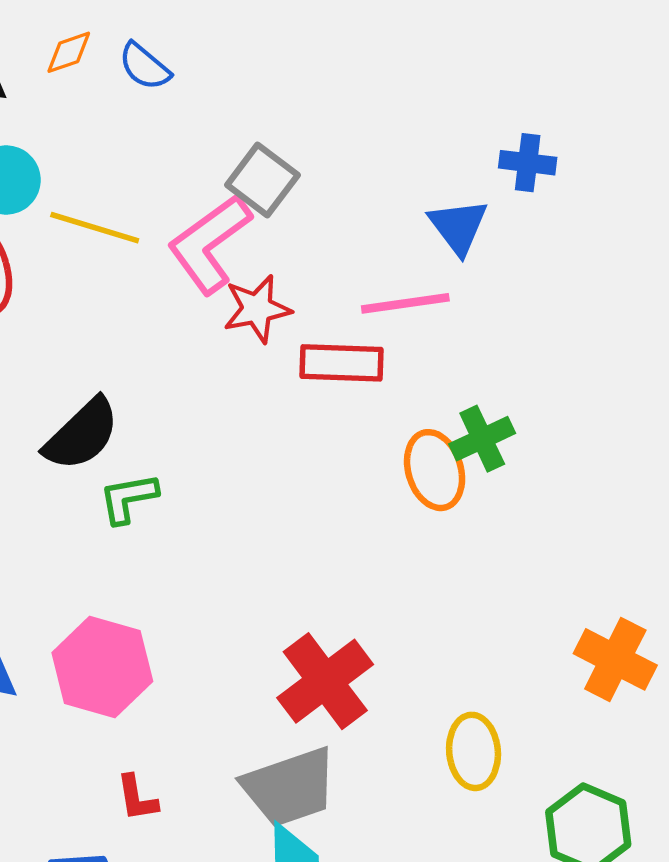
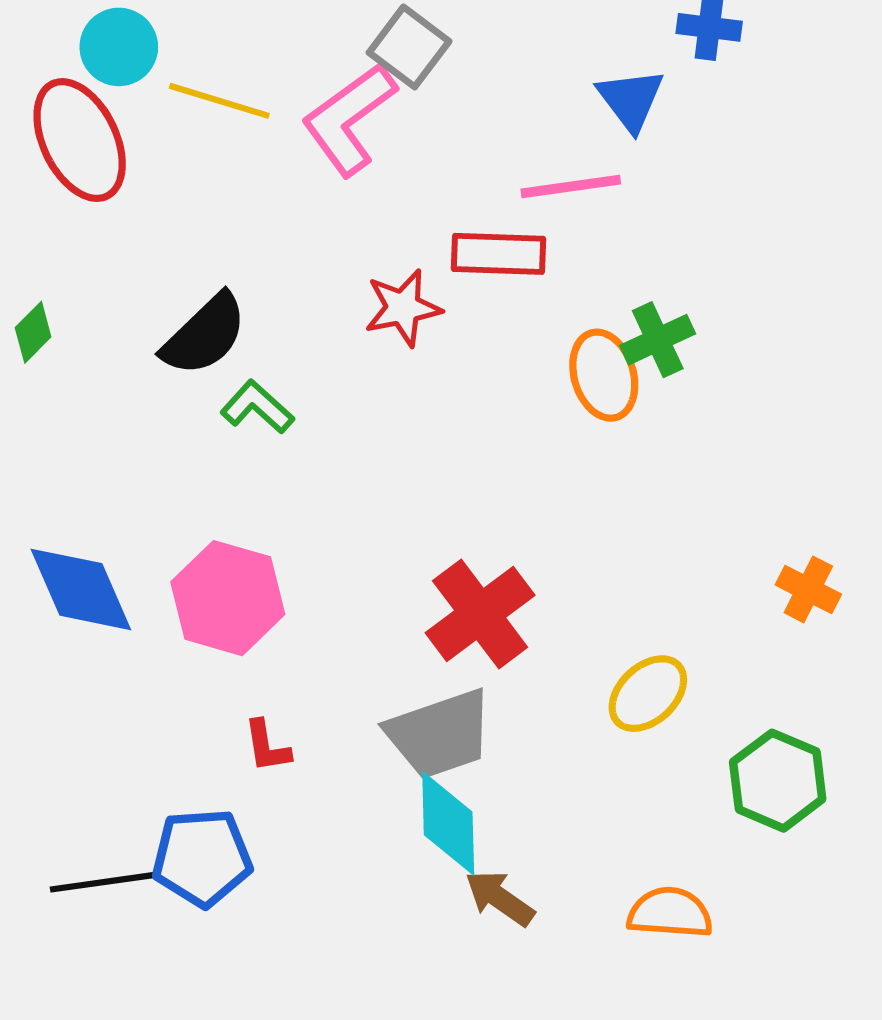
red star: (257, 309) -> (403, 308), moved
green L-shape: (128, 498) -> (257, 407), turned 52
orange cross: (615, 659) -> (808, 589), size x0.7
yellow ellipse: (474, 751) -> (648, 694), turned 52

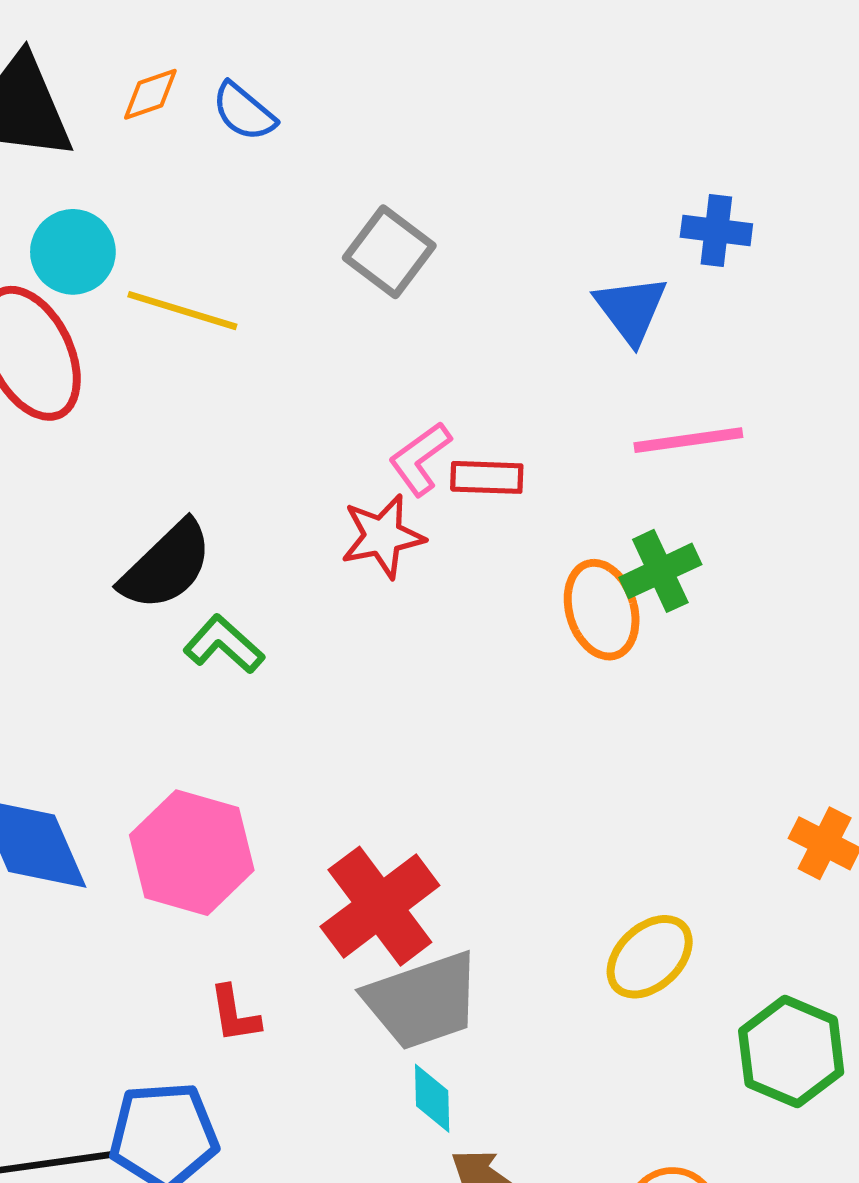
pink L-shape: (349, 119) -> (420, 459), moved, size x0.6
pink line: (571, 187) -> (688, 440), moved
red rectangle: (498, 254) -> (487, 477), size x0.7
red cross: (480, 614) -> (380, 906), moved
cyan diamond: (448, 823) -> (432, 1098), size x0.6

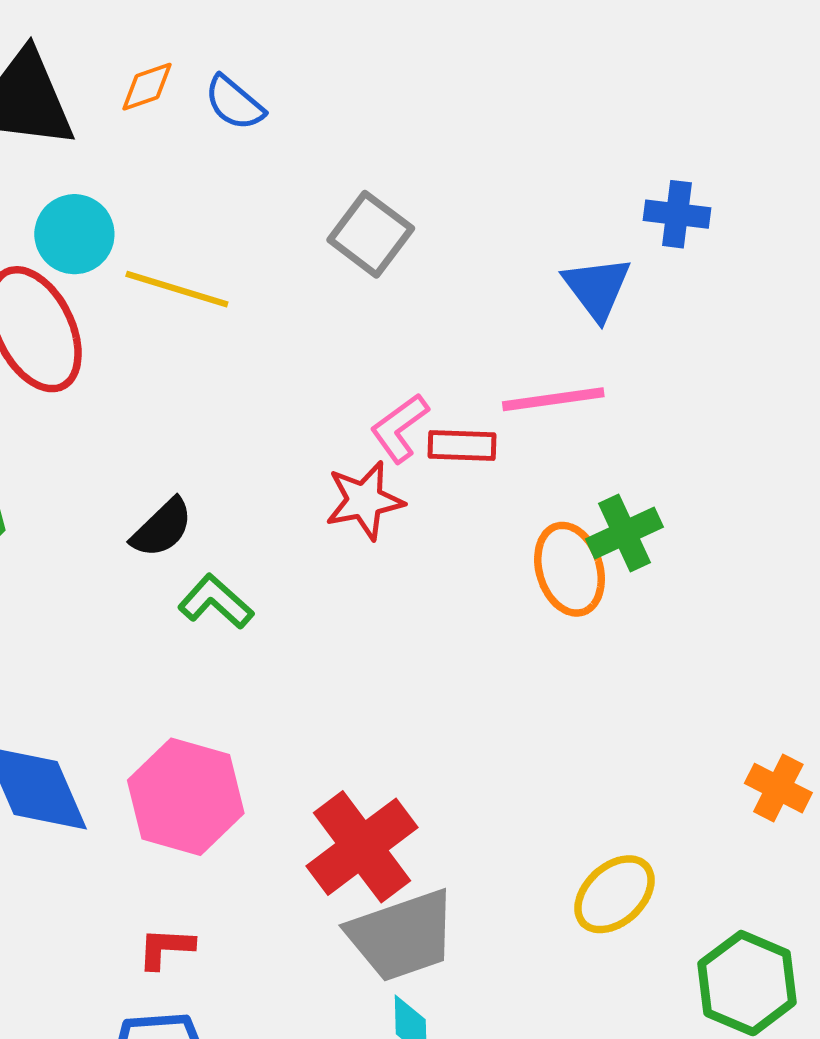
pink line: (688, 440) -> (553, 399), moved
black semicircle: (166, 566) -> (162, 528), size x0.7
red L-shape: (234, 1014) -> (166, 948), moved, turned 102

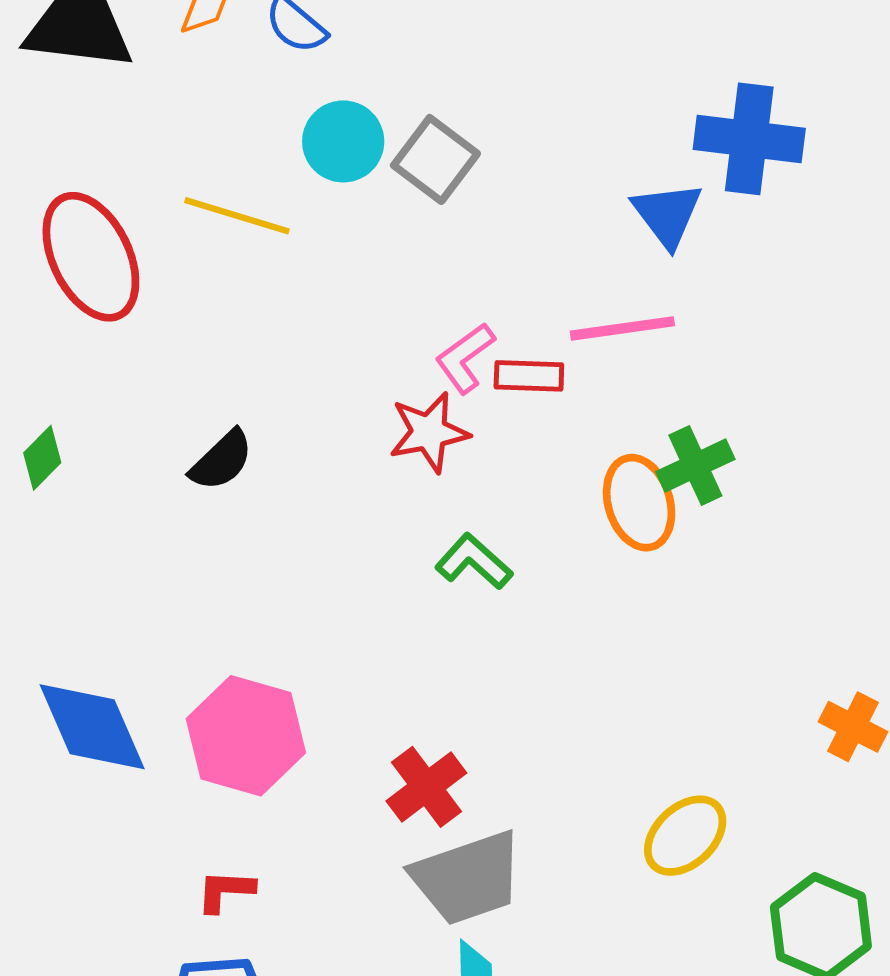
blue cross: (677, 214) -> (749, 139), size x1.6
cyan circle: (74, 234) -> (343, 141), moved
green L-shape: (216, 602) -> (474, 562), moved
red cross: (362, 847) -> (426, 787), size x0.7

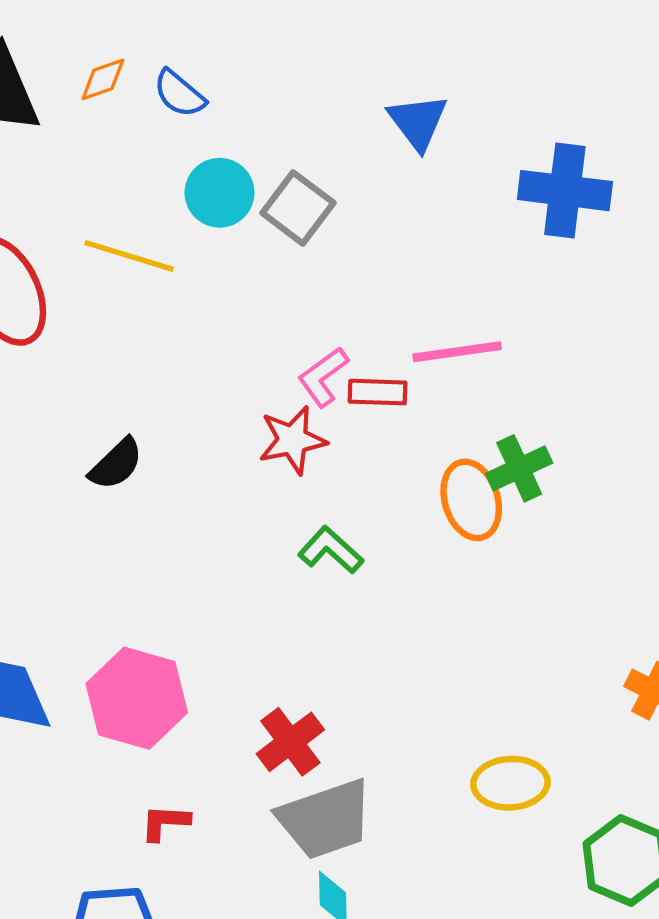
blue triangle: (667, 214) -> (418, 122), moved
yellow ellipse: (685, 836) -> (510, 783), turned 40
red L-shape: (225, 891) -> (165, 822), moved

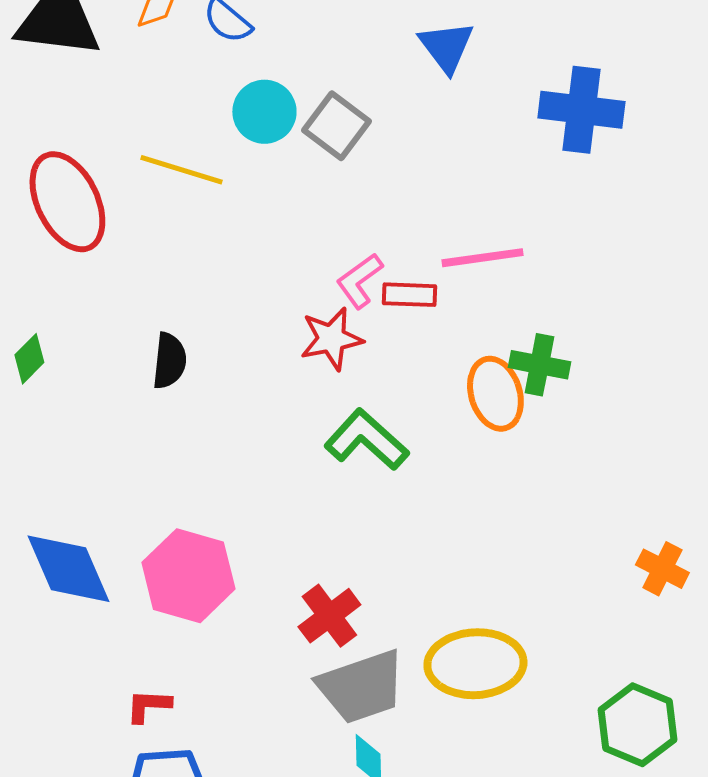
black semicircle: (116, 464) -> (169, 361), turned -40
green cross: (519, 468) -> (539, 365), turned 36
green L-shape: (331, 550) -> (366, 440), size x1.4
yellow ellipse: (510, 783) -> (475, 664), moved, size x1.4
red L-shape: (165, 822) -> (148, 706), moved

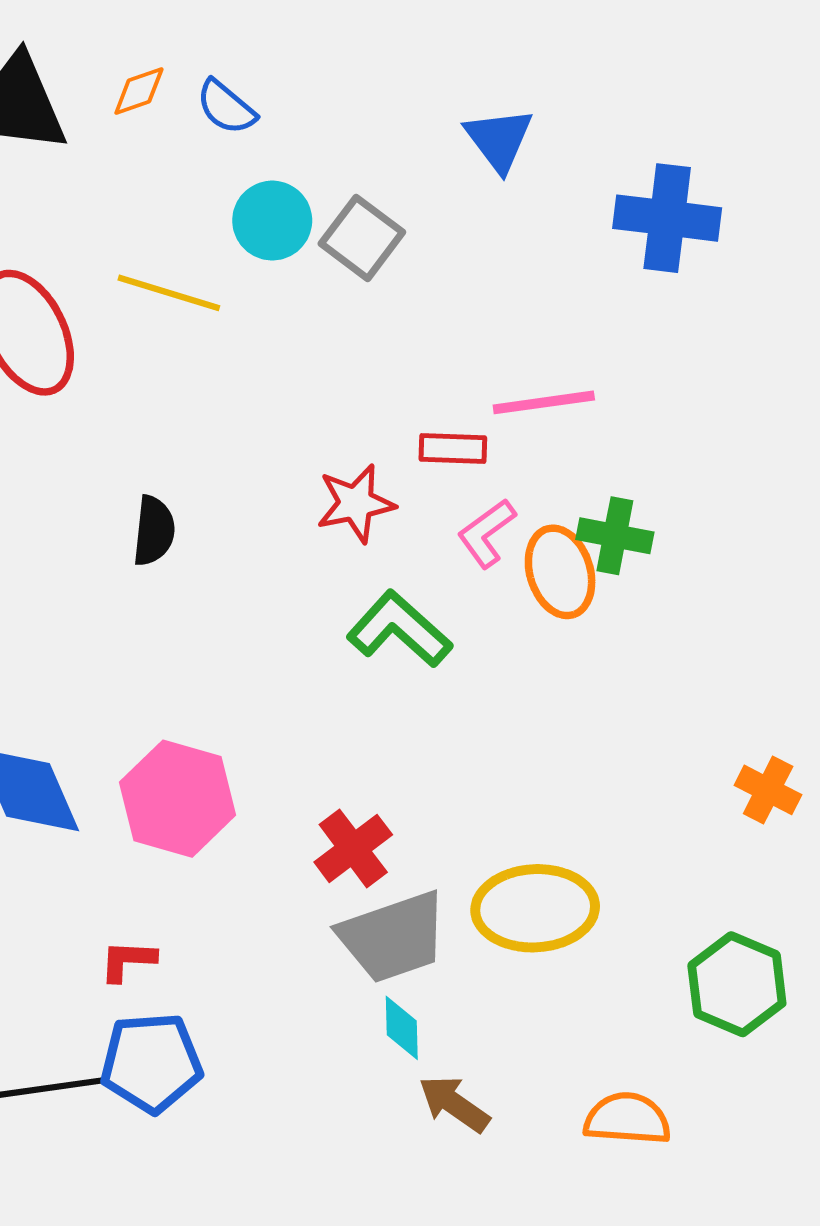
pink L-shape: (359, 281) -> (487, 533), moved

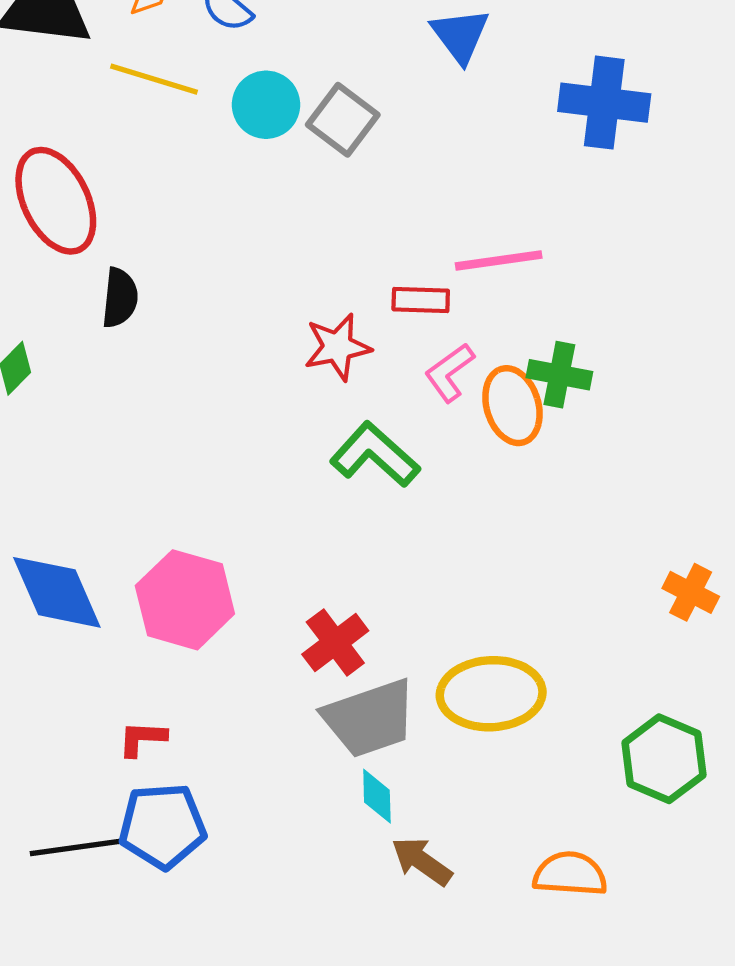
yellow line: (169, 293) -> (154, 79), moved
black semicircle: (154, 531) -> (120, 298), moved

